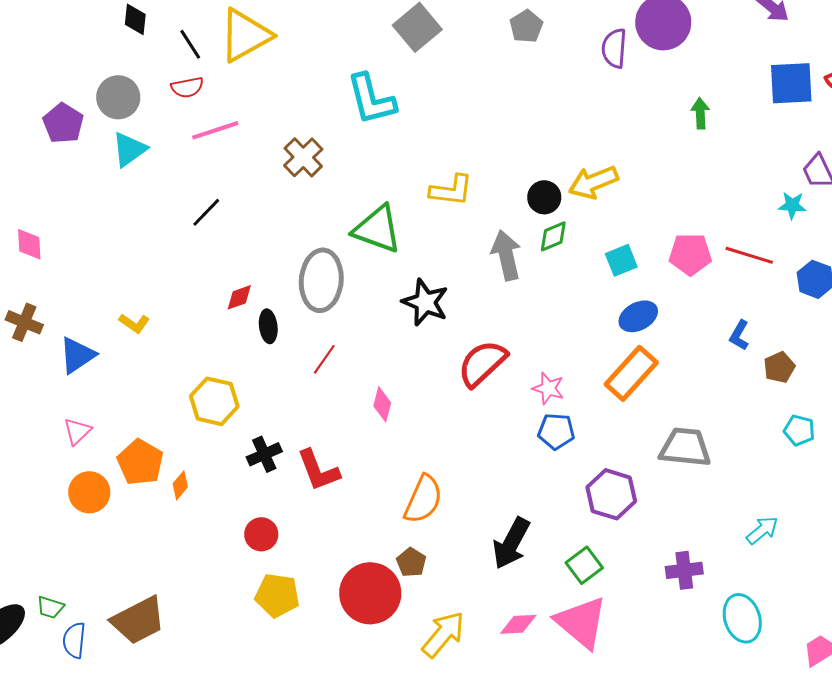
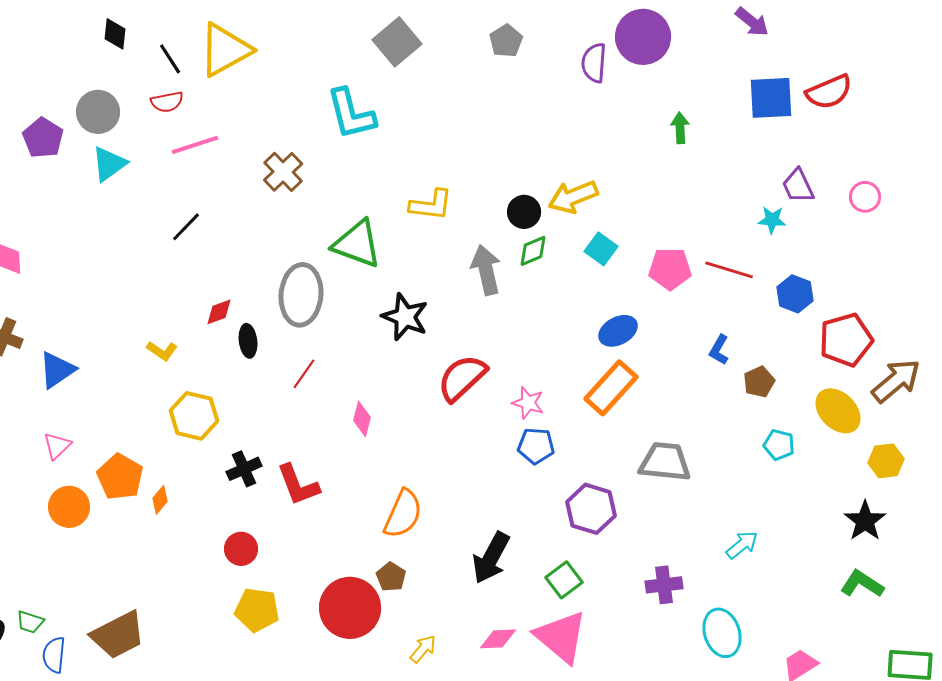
cyan square: (621, 260) -> (601, 249), moved, turned -32
yellow L-shape: (134, 323) -> (162, 351), moved
yellow arrow: (443, 634) -> (423, 649), size x0.6

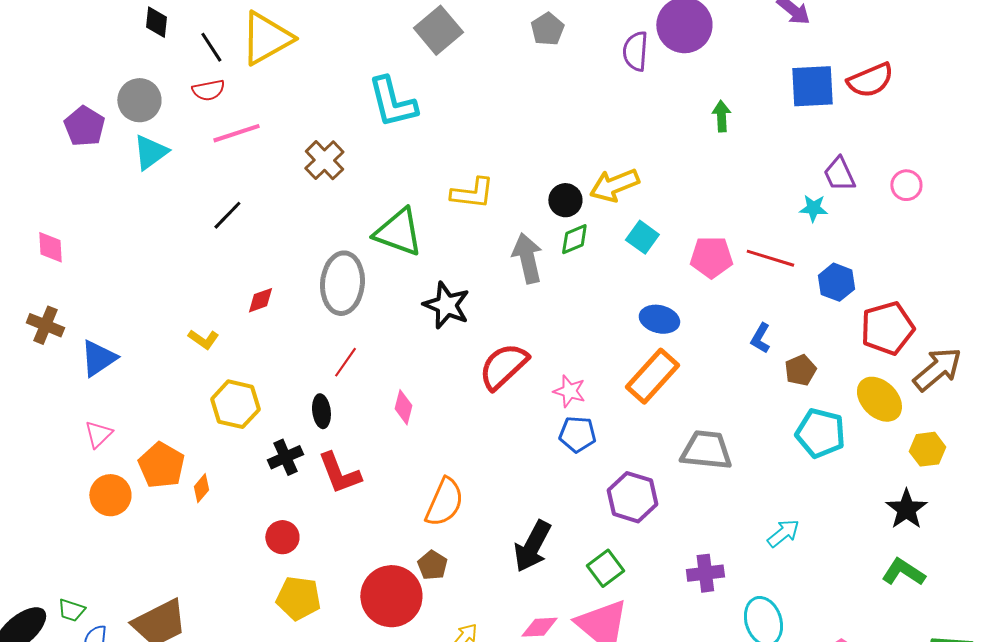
blue ellipse: (618, 331) -> (659, 319), turned 42
black ellipse: (248, 341) -> (321, 411), moved
cyan pentagon: (779, 445) -> (820, 433), size x1.6

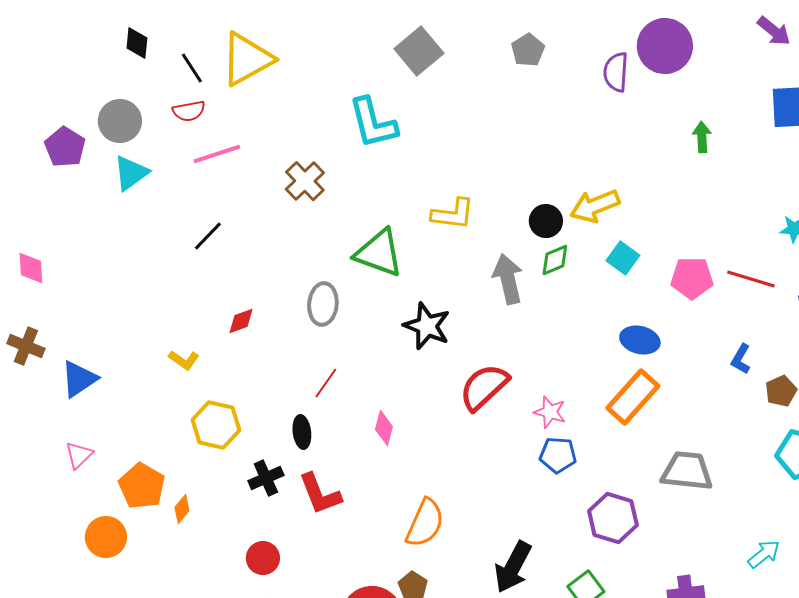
gray ellipse: (342, 283) -> (323, 304), size x0.7
orange circle: (110, 495) -> (106, 537), moved

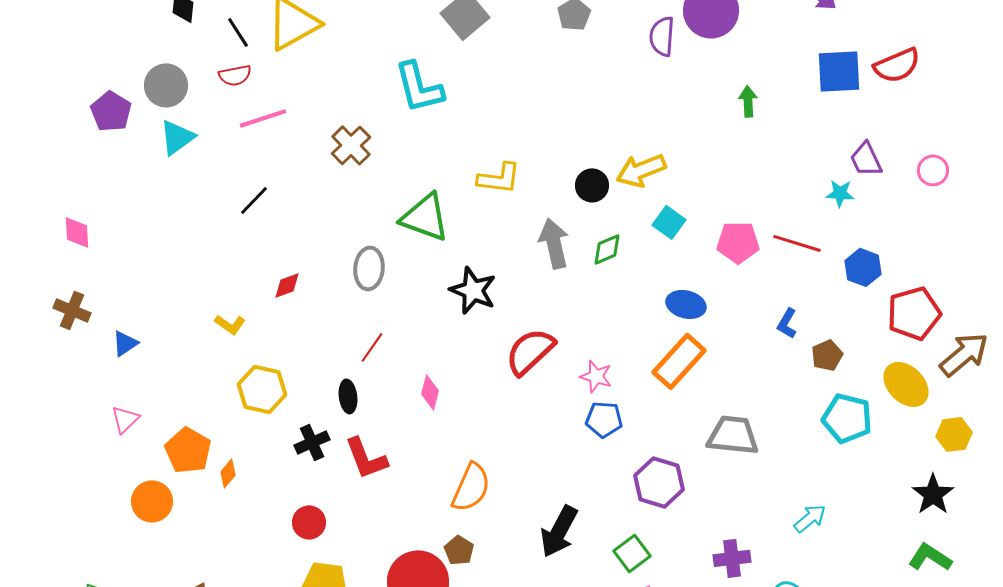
green diamond: (555, 260) -> (607, 249), moved
blue triangle: (79, 379) -> (125, 343), size x0.7

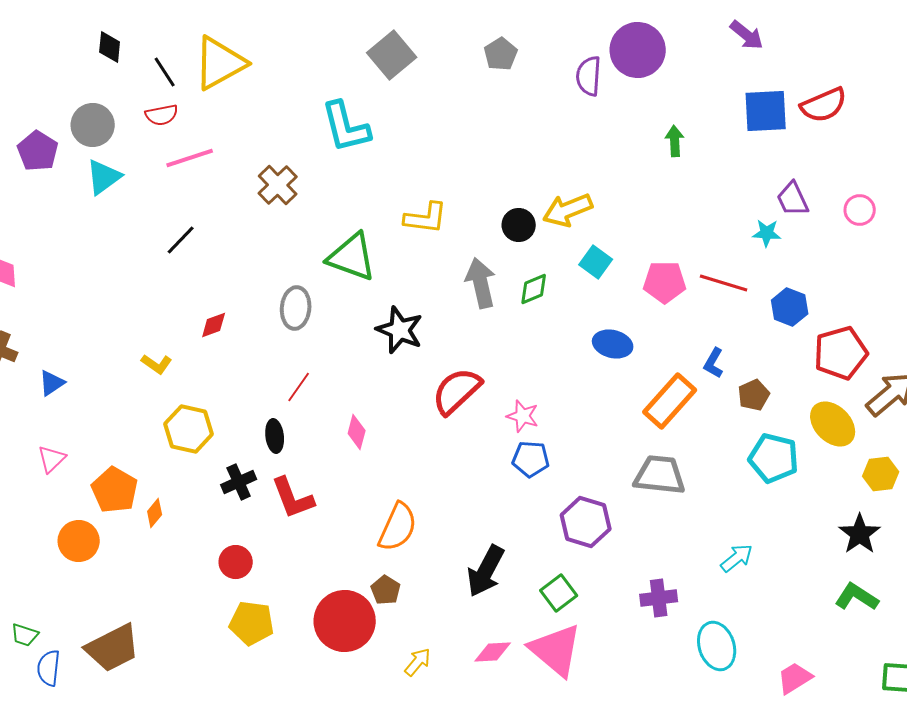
orange rectangle: (679, 361) -> (670, 401), moved

